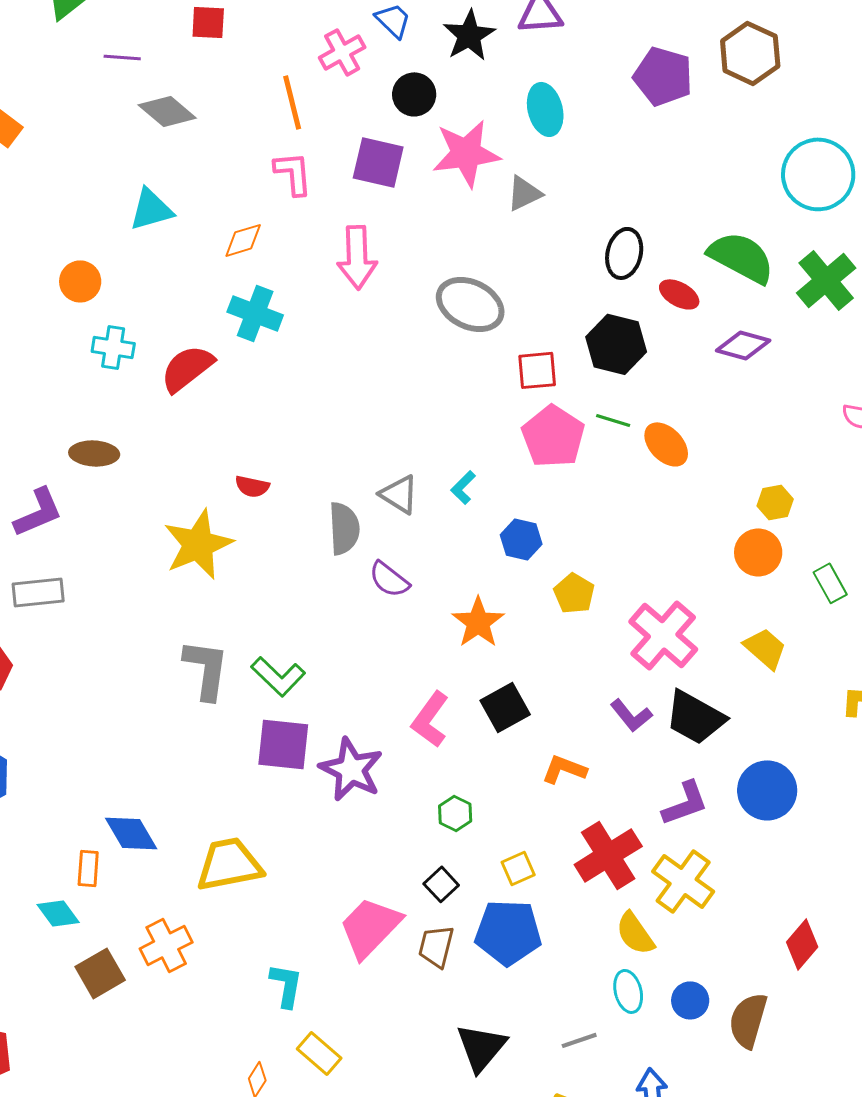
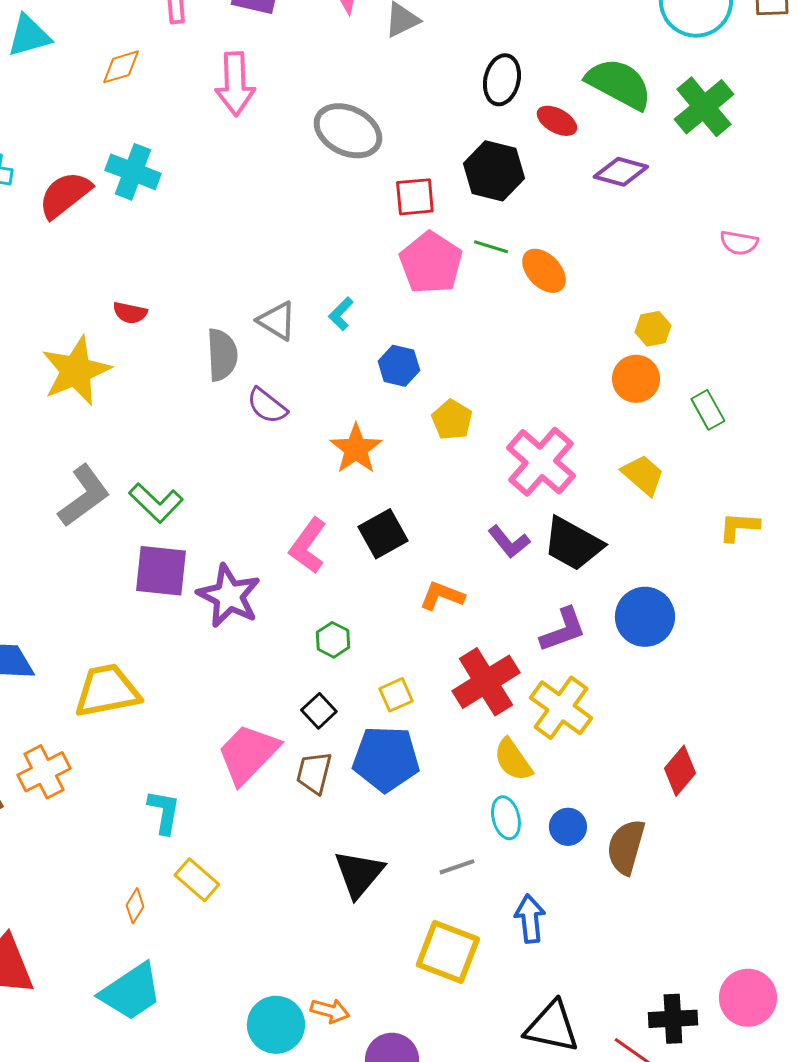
cyan cross: (255, 313) -> (133, 172), moved
gray L-shape: (206, 669) -> (84, 496), turned 46

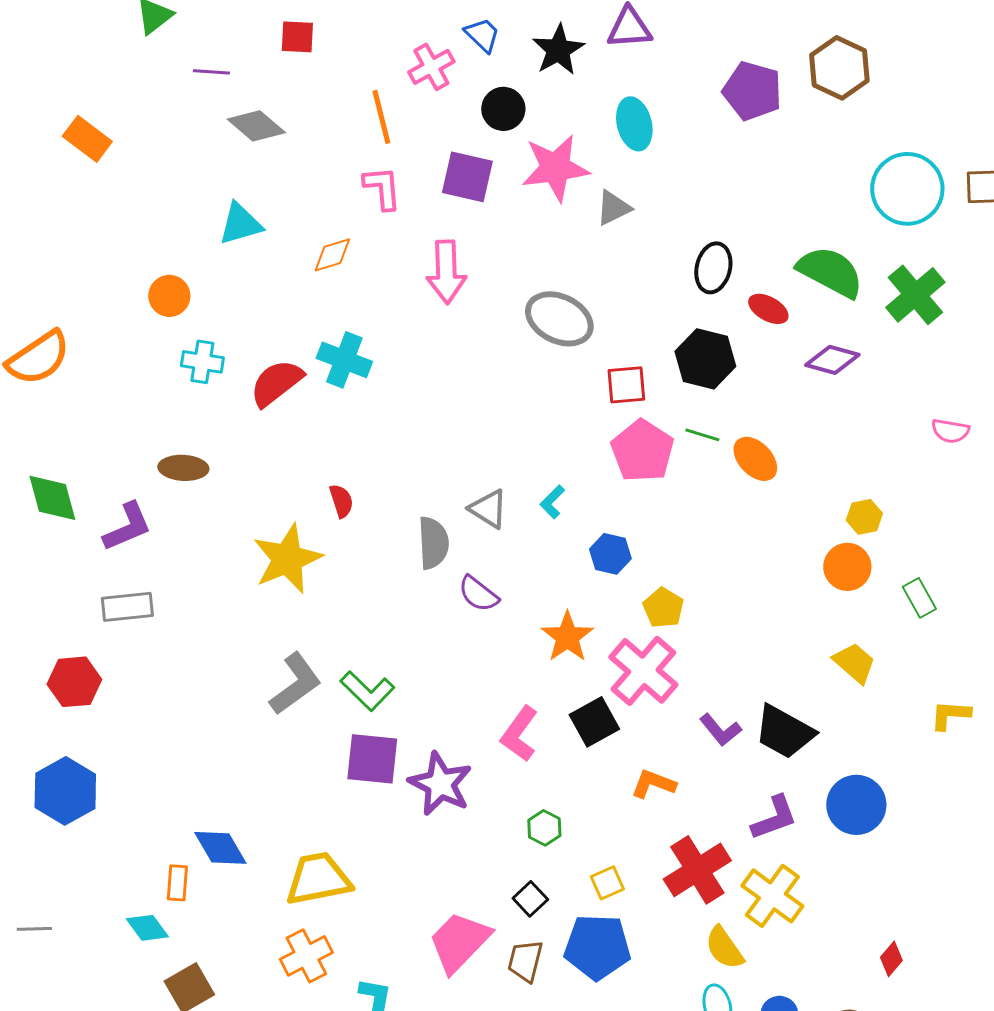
red semicircle: (130, 313) -> (341, 501), turned -120
pink cross: (541, 462) -> (643, 671), moved
red diamond: (680, 771) -> (891, 959), size x0.7
orange cross: (44, 772) -> (306, 956), moved

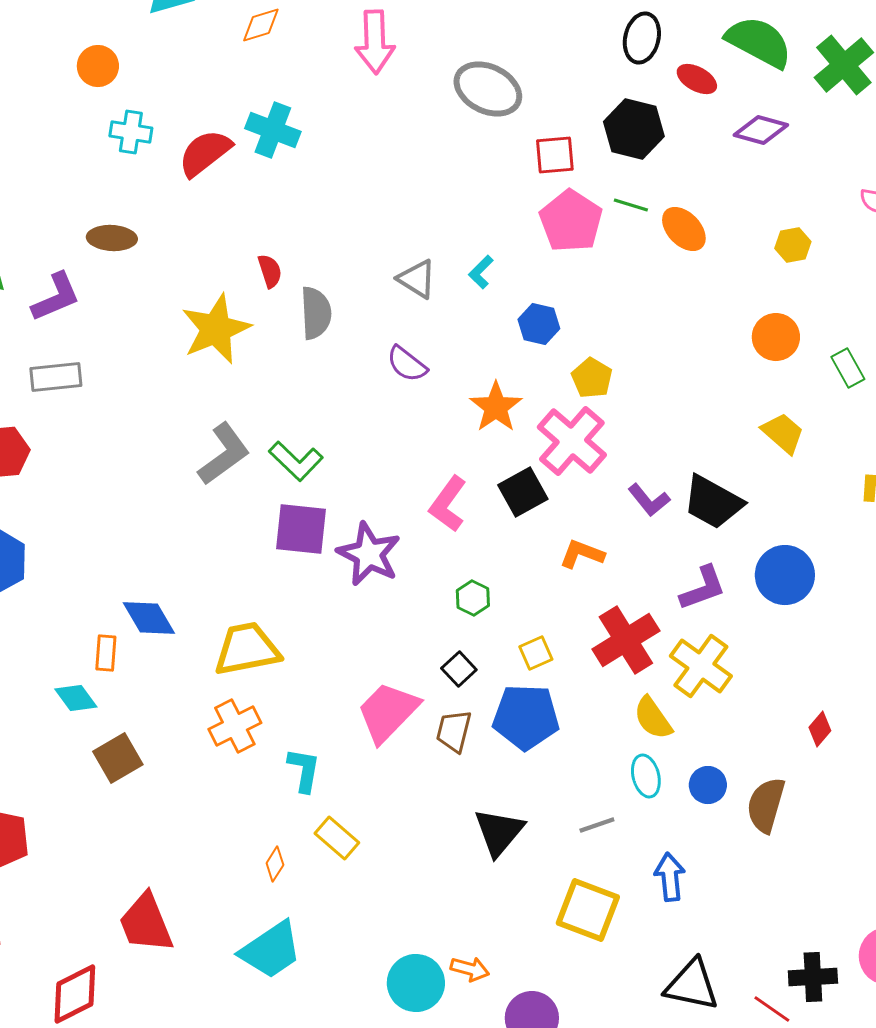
yellow hexagon: (864, 517) -> (793, 245), moved
gray semicircle: (433, 543) -> (316, 313), moved

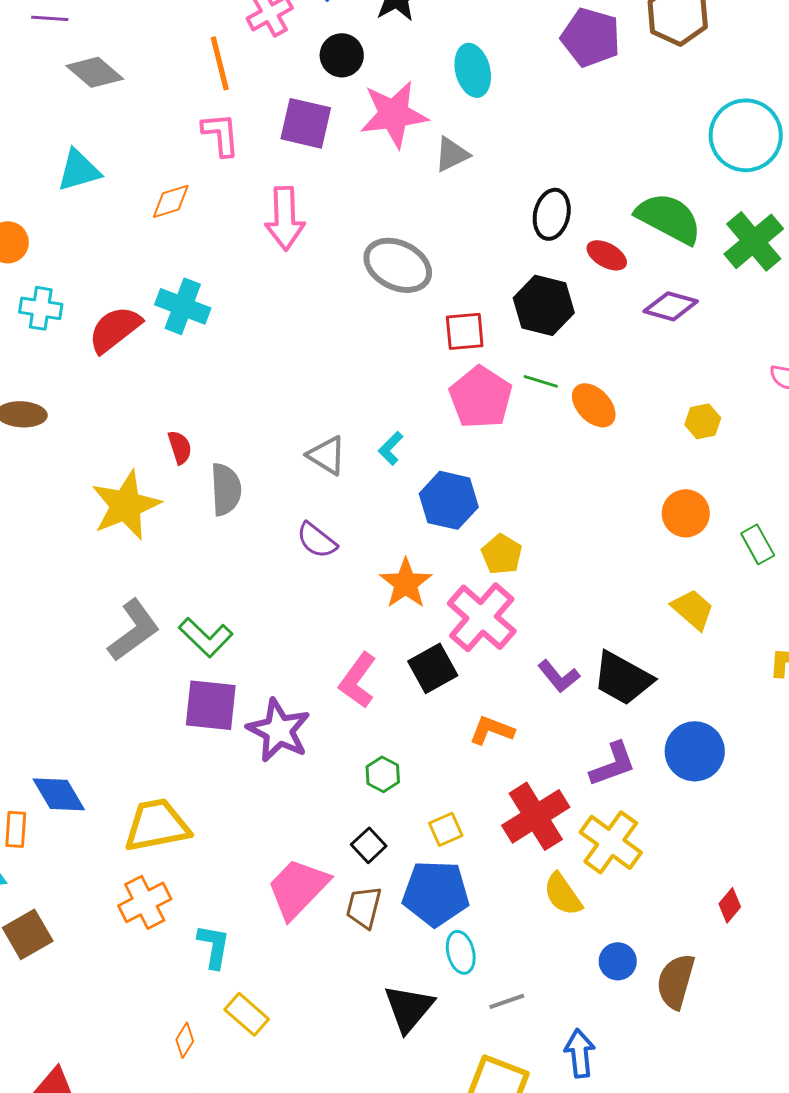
blue hexagon: (539, 324) -> (449, 500), size x1.4
cyan ellipse: (646, 776) -> (461, 952), moved

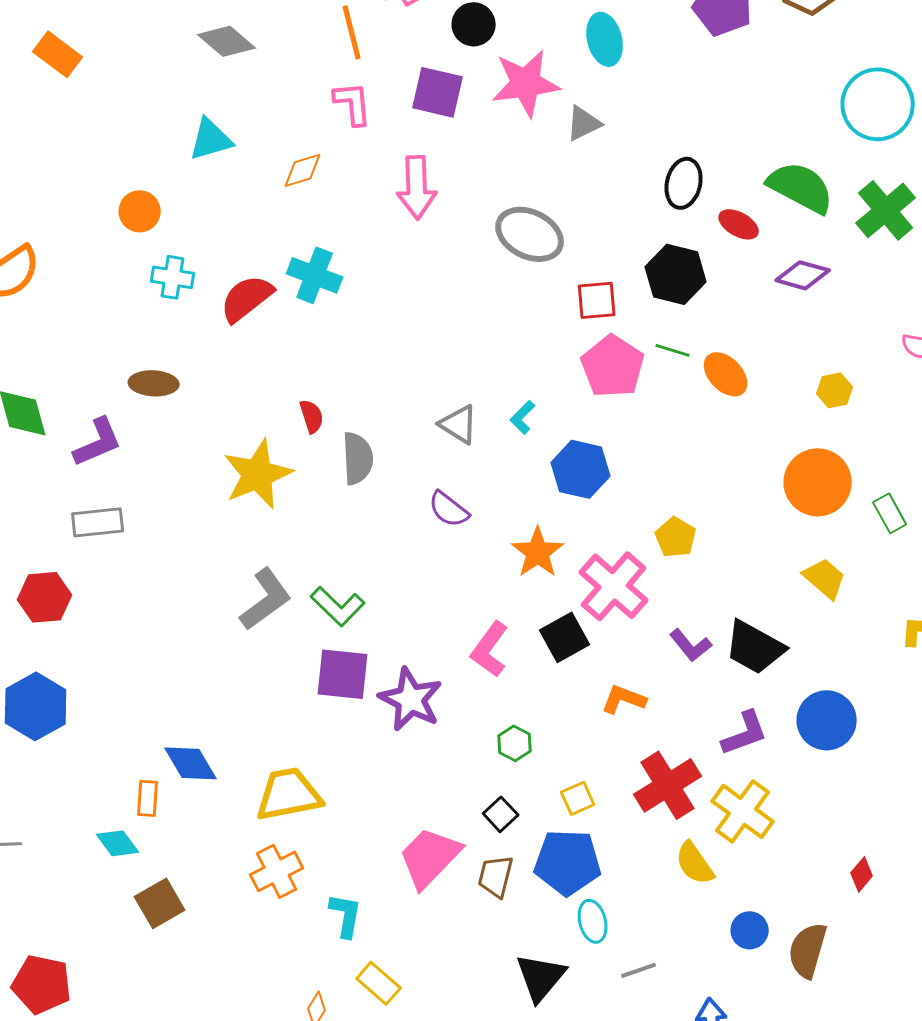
orange circle: (686, 513) -> (818, 482), size x1.4
yellow pentagon: (502, 554) -> (676, 537), moved

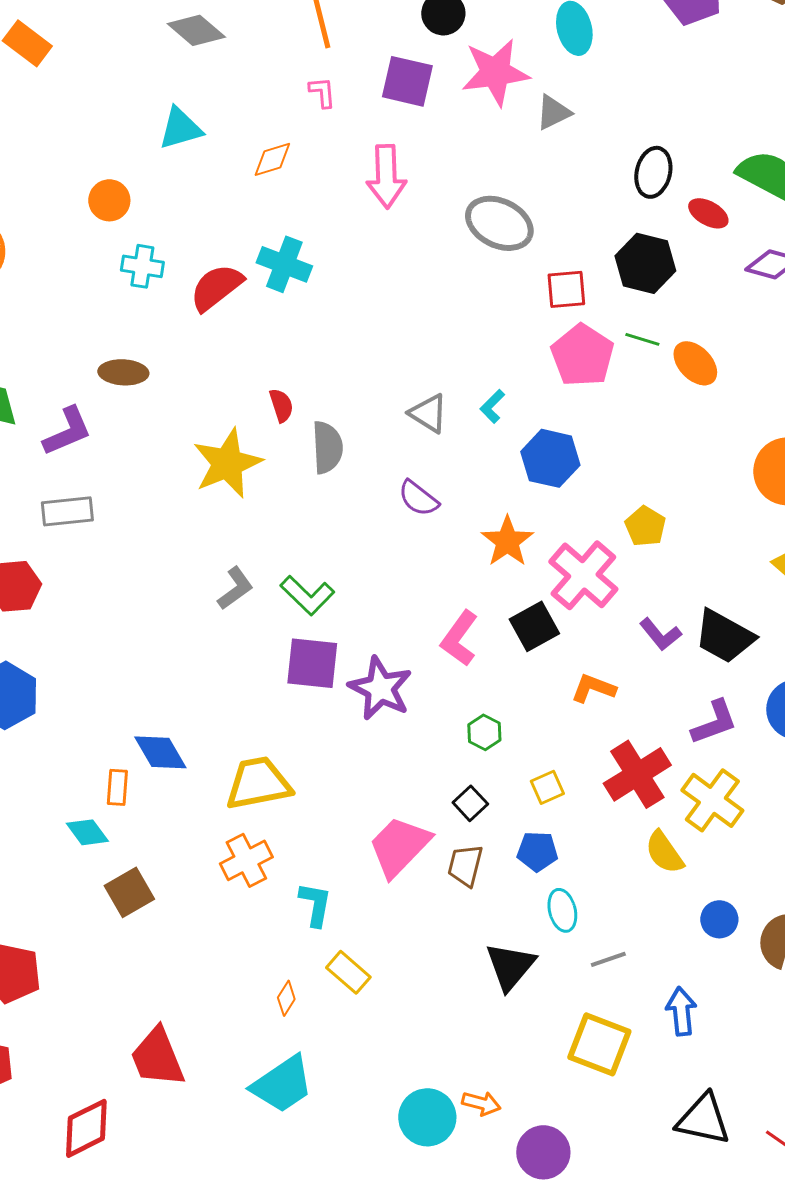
pink L-shape: (353, 103) -> (322, 92), size x0.7
gray L-shape: (266, 599) -> (235, 588), size x0.7
blue pentagon: (568, 862) -> (537, 851), size x0.6

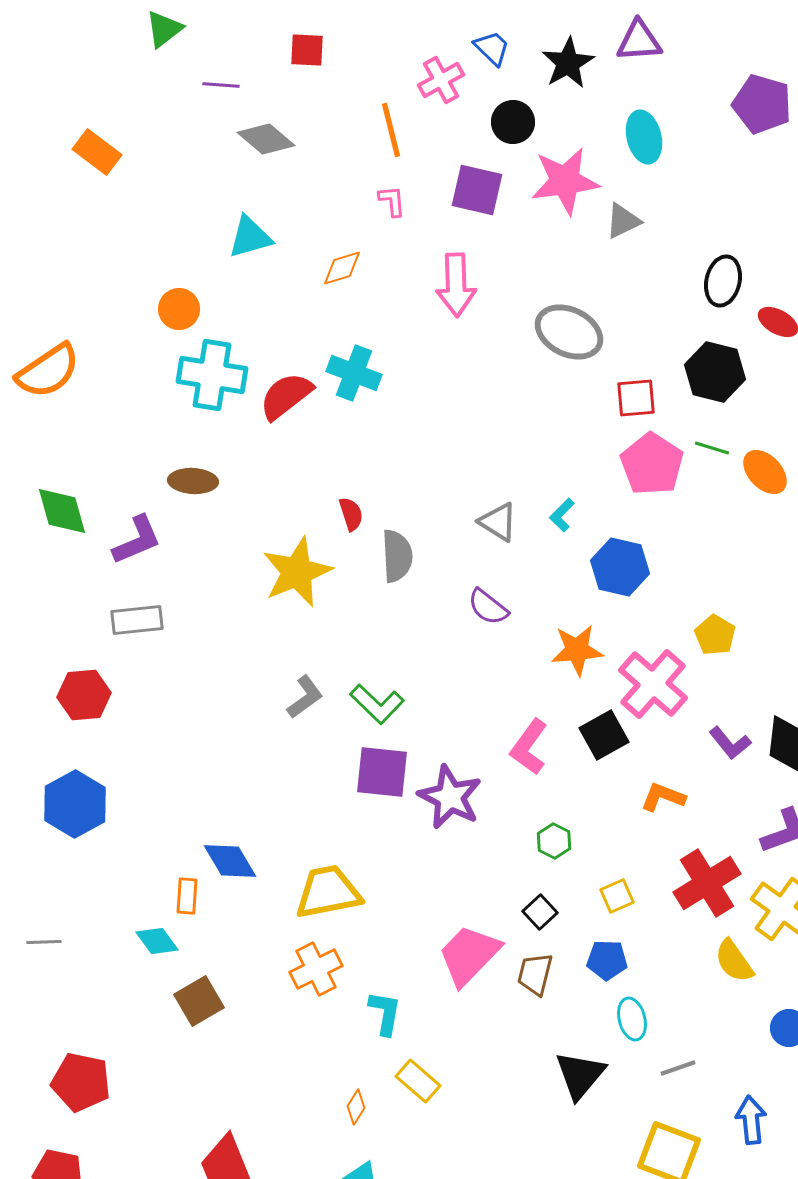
cyan cross: (142, 266) -> (212, 375), size x1.6
orange star: (507, 541) -> (577, 650), turned 30

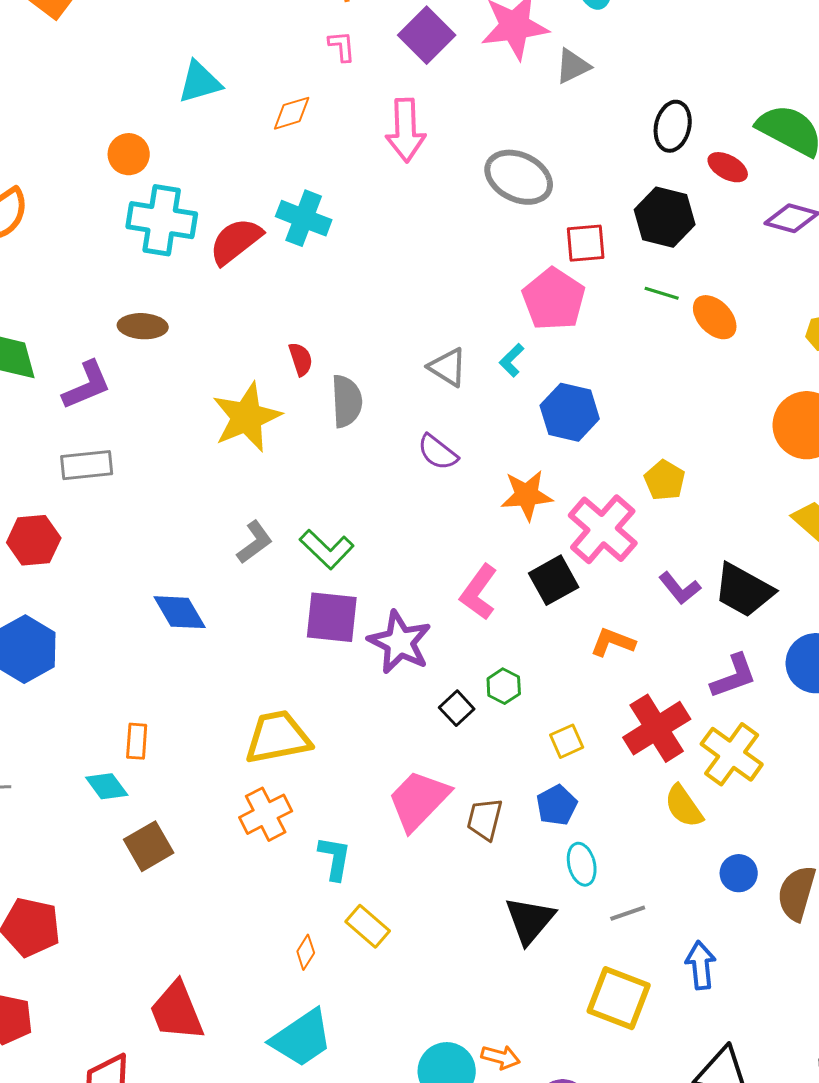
purple square: (477, 190) -> (427, 35), turned 32
pink pentagon: (652, 464) -> (554, 299), moved
blue diamond: (230, 861) -> (180, 612), moved
black square: (540, 912) -> (457, 708), moved
blue pentagon: (607, 960) -> (557, 805), turned -30

